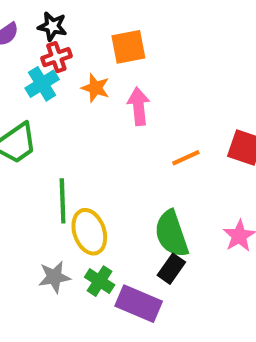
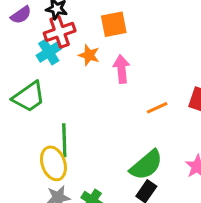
red cross: (56, 57) -> (60, 32), size x1.4
yellow ellipse: (89, 232) -> (53, 163), moved
green semicircle: (171, 234) -> (146, 165), turned -111

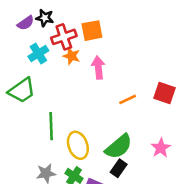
purple semicircle: (21, 15) -> (26, 23), moved
red cross: (60, 32) -> (64, 37), moved
yellow ellipse: (53, 163) -> (78, 145), moved

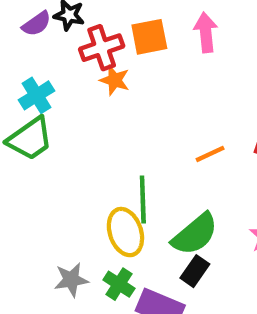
cyan cross: (38, 54) -> (37, 95), moved
pink arrow: (98, 68) -> (206, 32), moved
green line: (51, 126) -> (143, 200), moved

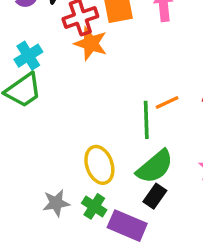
orange star: (115, 80) -> (91, 44), size x1.4
green line: (143, 200) -> (146, 120), moved

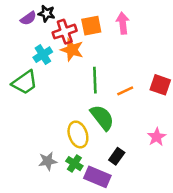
cyan cross: (28, 56) -> (43, 55), moved
green line: (146, 120) -> (95, 80), moved
green semicircle: (155, 167) -> (102, 118), moved, turned -88

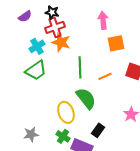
black star: (46, 13) -> (52, 12), moved
orange square: (91, 26) -> (116, 43), moved
green trapezoid: (25, 82) -> (36, 70), moved
gray star: (48, 161) -> (31, 134), moved

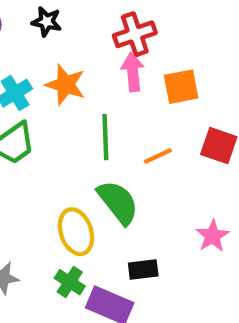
pink arrow: (103, 20) -> (133, 72), moved
red cross: (55, 27) -> (135, 34), moved
black rectangle: (98, 130) -> (143, 269), turned 48

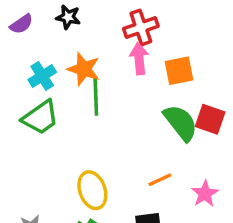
green line: (105, 137) -> (96, 97), moved
orange line: (158, 156) -> (160, 180), moved
green semicircle: (118, 202) -> (181, 123), moved

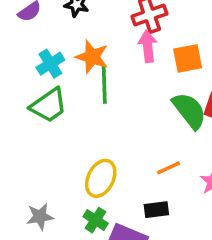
yellow ellipse: (92, 190) -> (101, 178), turned 45

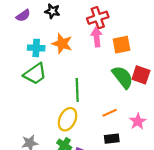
cyan cross: (50, 64) -> (36, 48), turned 35
green line: (104, 85) -> (77, 90), moved
black rectangle: (156, 210) -> (112, 139), moved

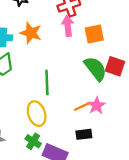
yellow ellipse: (67, 119) -> (37, 114), turned -45
pink star: (138, 121) -> (97, 106), moved

